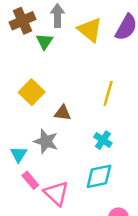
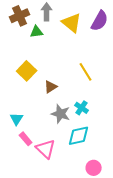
green triangle: (45, 42) -> (37, 32), turned 48
yellow line: (108, 93) -> (86, 72), turned -48
brown triangle: (63, 113) -> (51, 87), turned -40
gray star: (46, 141) -> (61, 114), moved

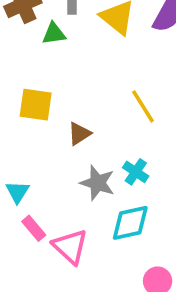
yellow square: (27, 71) -> (36, 105), turned -36

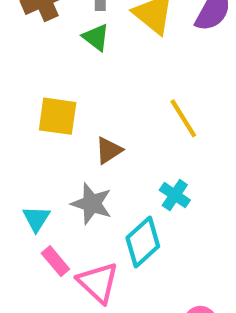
green triangle: (54, 34) -> (96, 37), moved, turned 45
gray star: (97, 183) -> (92, 204), moved
cyan diamond: (130, 223) -> (143, 242), moved, turned -30

